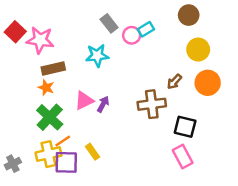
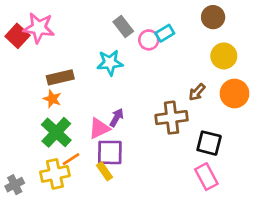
pink star: (40, 40) -> (39, 28), moved
pink triangle: (84, 101) -> (99, 128), moved
purple square: (66, 162) -> (110, 152), moved

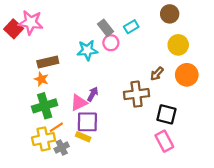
gray rectangle: (123, 26) -> (106, 28), moved
pink circle: (149, 40) -> (111, 43), moved
green cross: (56, 132) -> (45, 106), turned 30
yellow rectangle: (105, 171) -> (83, 137), turned -32
gray cross: (15, 185) -> (62, 147), moved

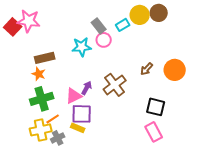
yellow circle: (178, 45) -> (140, 15), moved
brown cross: (137, 94) -> (115, 85), moved, turned -30

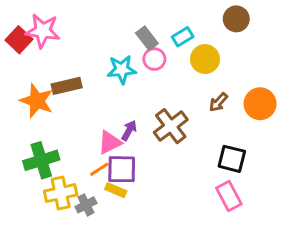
yellow circle: (140, 15) -> (205, 59), moved
orange star: (39, 74) -> (37, 101), moved, size x1.6
green cross: (42, 99) -> (41, 160), moved
orange line: (53, 119) -> (99, 169), moved

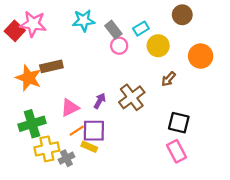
cyan star: (122, 69) -> (84, 20), moved
orange circle: (260, 104) -> (201, 56), moved
pink triangle: (110, 142) -> (70, 108), moved

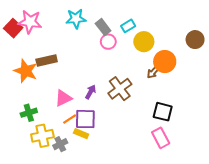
brown circle: (182, 15) -> (195, 40), moved
orange circle: (201, 56) -> (165, 62), moved
green cross: (32, 124) -> (29, 113), size x0.7

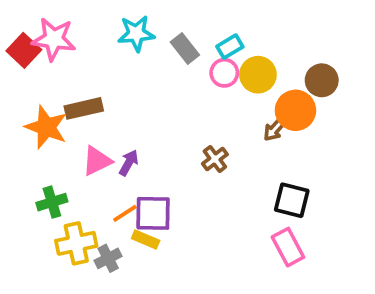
brown circle: (195, 40) -> (322, 80), moved
pink circle: (108, 42) -> (224, 73), moved
brown cross: (120, 89) -> (215, 159), size x0.6
purple arrow: (91, 92) -> (129, 163), moved
pink triangle: (63, 98) -> (97, 161), moved

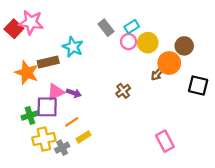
cyan star: (136, 33) -> (73, 47), moved, turned 30
purple arrow: (129, 163) -> (74, 93), turned 80
black square: (292, 200) -> (198, 86), moved
purple square: (153, 213) -> (47, 107), moved
yellow rectangle: (146, 240) -> (84, 137), turned -56

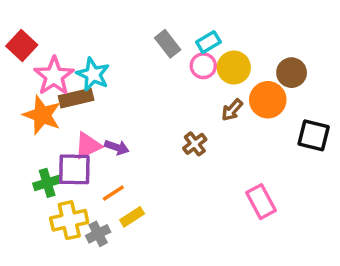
pink star: (31, 22) -> (54, 76), moved, turned 30
cyan star: (73, 47) -> (93, 74), moved
brown arrow: (157, 74) -> (232, 110), moved
pink rectangle: (165, 141) -> (261, 202), moved

